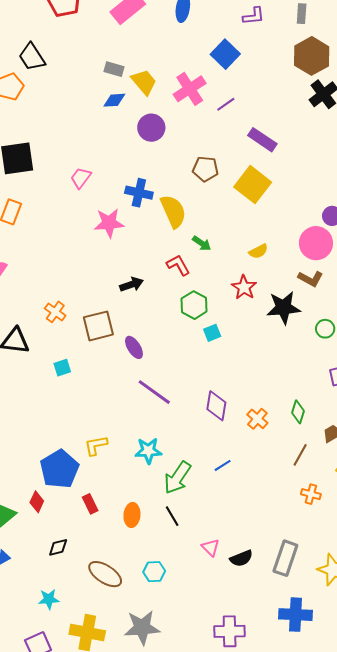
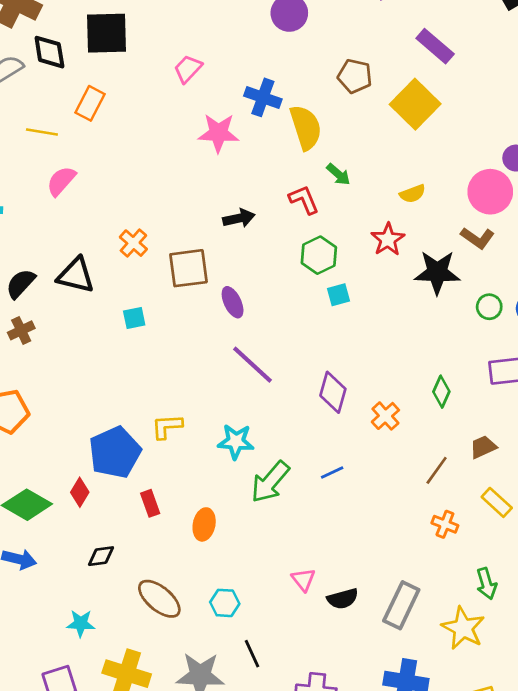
green diamond: (298, 412) -> (441, 392), moved
black line: (172, 516) -> (252, 654), moved

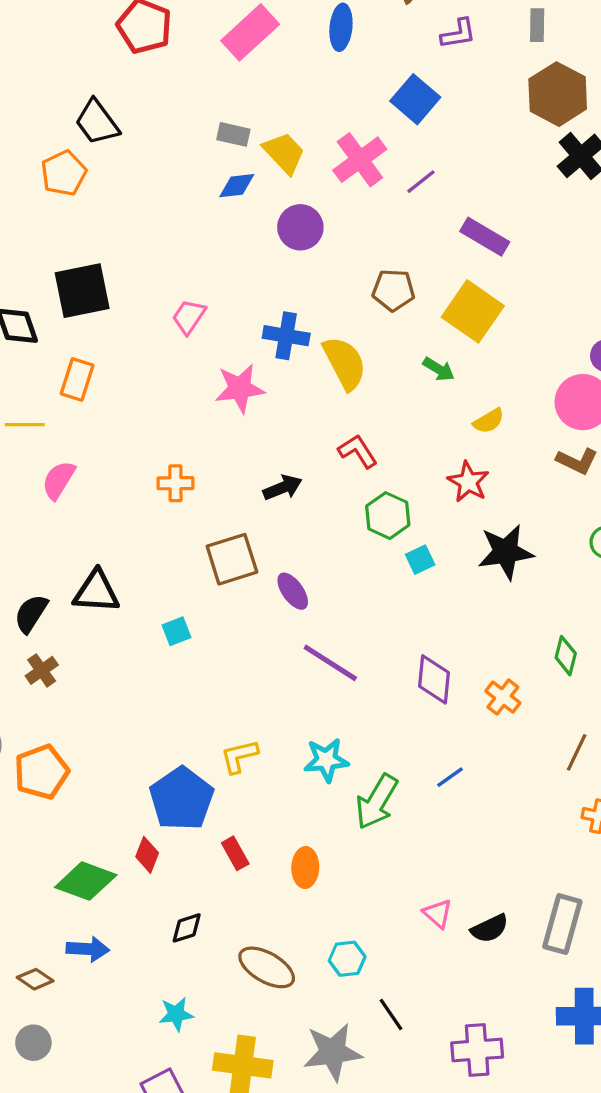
green arrow: (338, 174) -> (439, 369), moved
orange cross: (133, 243) -> (175, 483), moved, turned -32
black star: (437, 272) -> (506, 552), moved

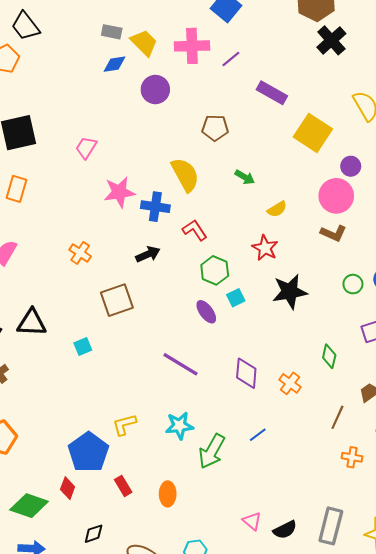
pink cross: (360, 160) -> (192, 46), turned 36
yellow square: (473, 311) -> (313, 133), moved
blue cross: (286, 336) -> (155, 207), moved
orange cross: (175, 483) -> (80, 253), turned 35
purple ellipse: (293, 591) -> (206, 312), moved

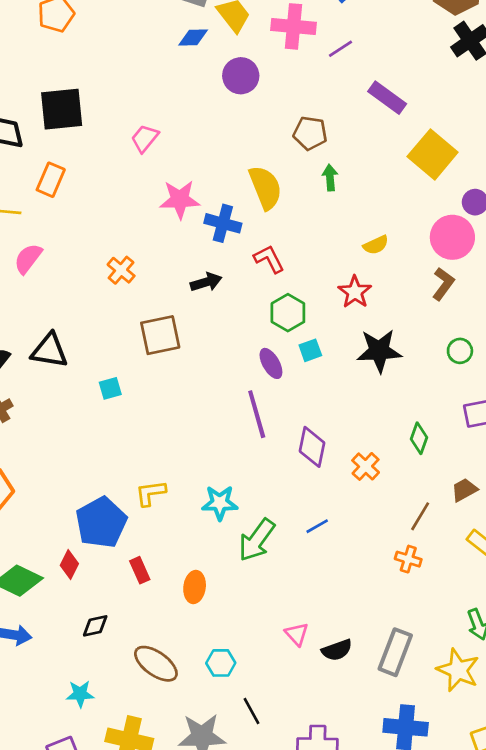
green arrow: (245, 177) -> (330, 178), moved, turned -132
brown L-shape: (334, 233) -> (443, 284), turned -85
purple line: (181, 364) -> (257, 414), moved, turned 36
orange cross: (352, 457) -> (408, 559), moved

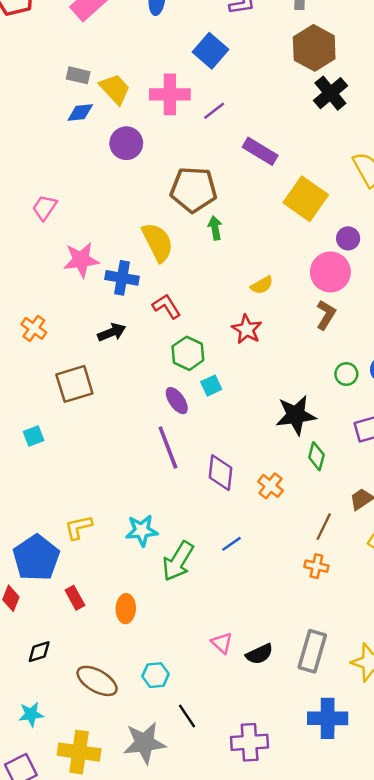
brown pentagon: (310, 133) -> (193, 189), size x1.5
black star: (379, 351) -> (296, 415), moved

